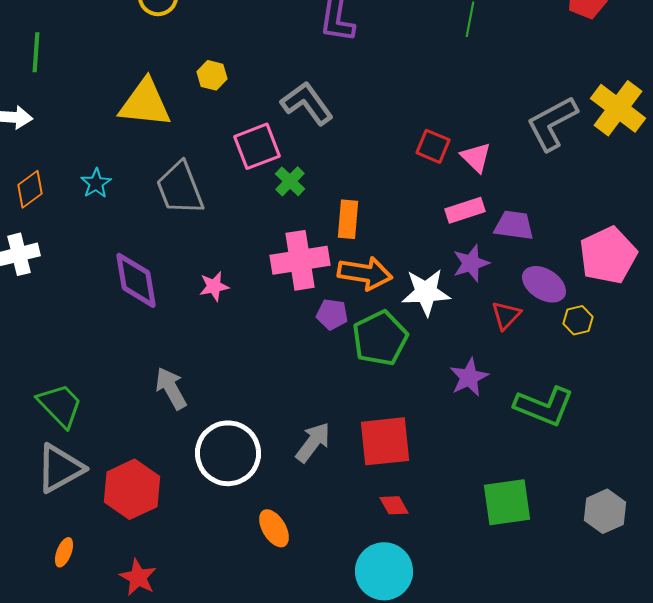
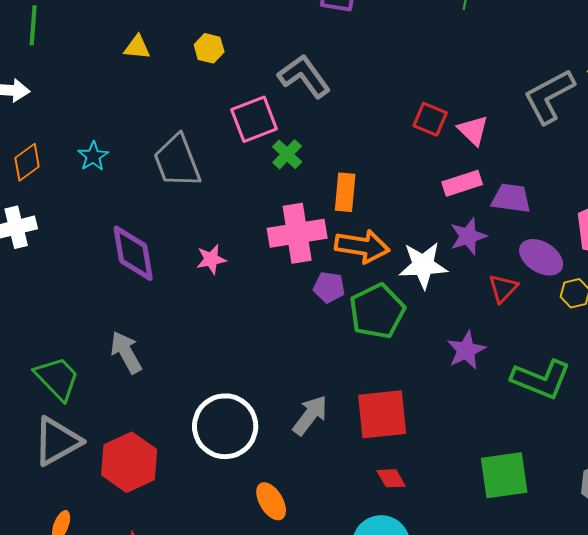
yellow triangle: (145, 103) -> (137, 47), moved, size x0.5
gray arrow: (171, 388) -> (126, 352), moved

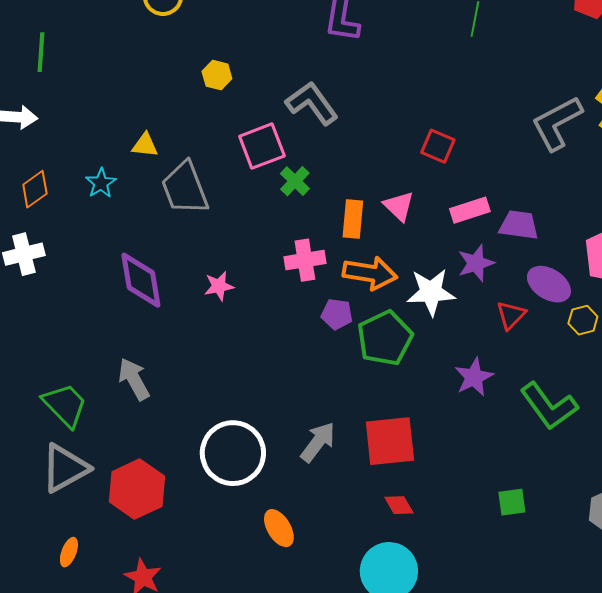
yellow triangle: (137, 47) -> (145, 145), moved
pink triangle: (473, 130) -> (399, 206), moved
pink cross: (297, 233) -> (305, 260), size x0.7
green L-shape: (541, 379) -> (549, 406), turned 32
green square: (504, 475) -> (512, 502), size x0.6

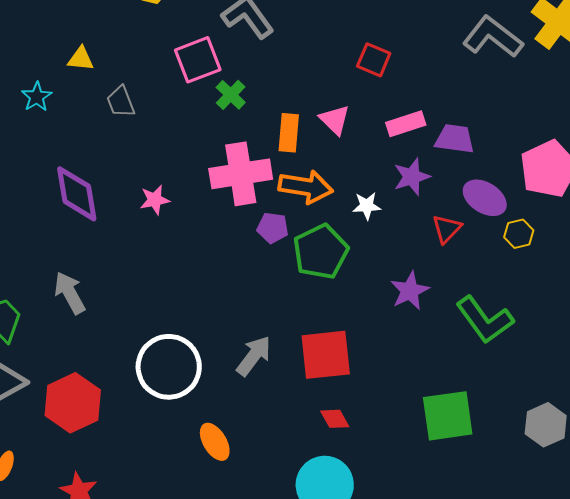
gray L-shape: (557, 123) -> (493, 37), turned 66
gray trapezoid: (185, 188) -> (121, 102), size x0.6
pink cross: (305, 260) -> (241, 174), size x1.5
white star: (431, 292) -> (367, 206), size x0.6
green square: (512, 502) -> (448, 416), size x1.8

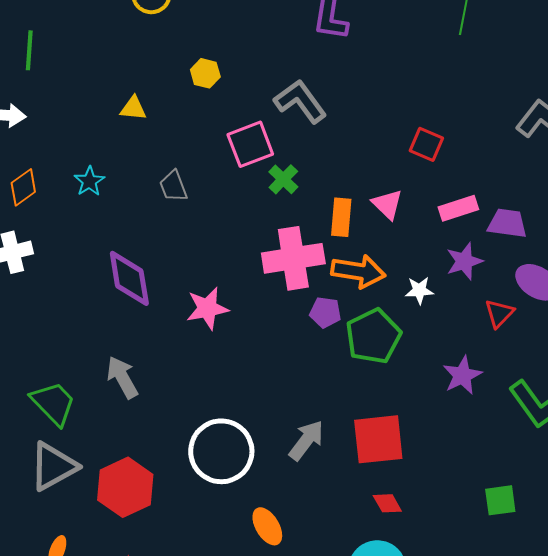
yellow triangle: (81, 59) -> (133, 108), moved
pink star: (155, 200) -> (207, 308), moved, size x1.4
green square: (448, 416) -> (500, 500), size x0.6

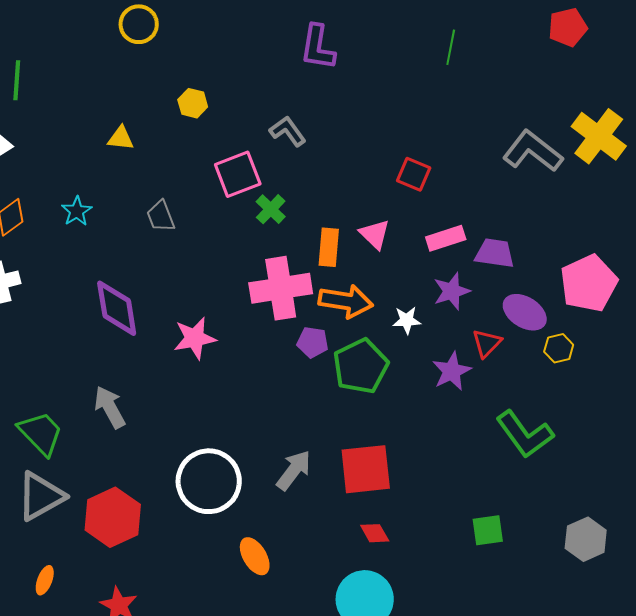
gray L-shape: (300, 101) -> (288, 131), size x0.7
purple star: (462, 375) -> (452, 371), moved

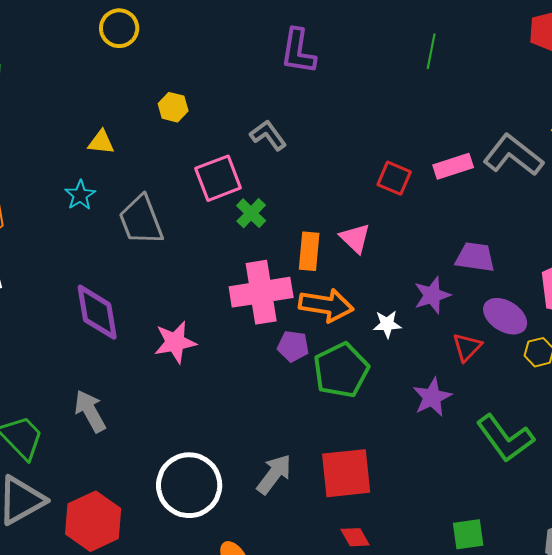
cyan star: (77, 211) -> (80, 195), moved
gray trapezoid: (161, 216) -> (141, 220), size x1.6
pink rectangle: (446, 238) -> (453, 166), moved
purple star: (452, 371) -> (432, 397), moved

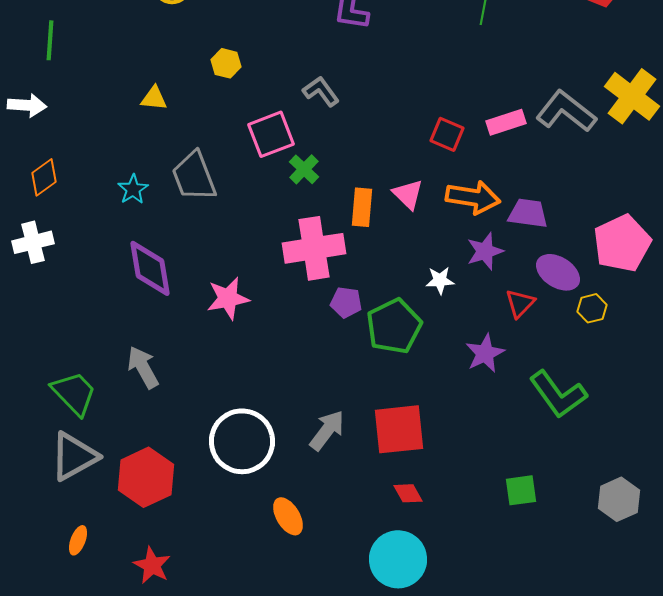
cyan star: (80, 195) -> (133, 189), moved
orange arrow: (326, 305) -> (473, 197), moved

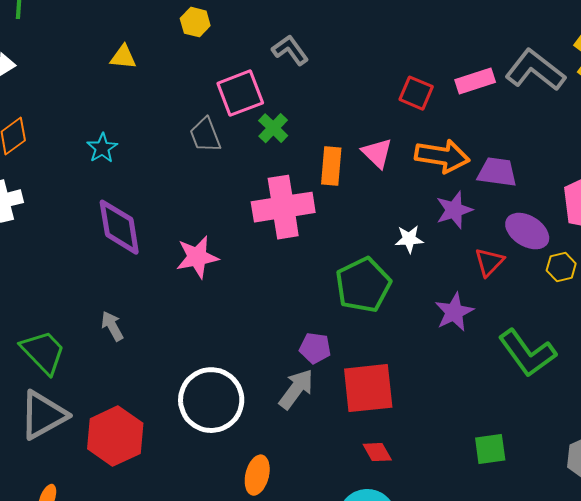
gray trapezoid: (194, 176) -> (205, 135), moved, size x0.7
purple pentagon: (346, 302) -> (315, 348), moved
gray arrow: (143, 367) -> (112, 326), size x0.7
orange ellipse: (288, 516) -> (257, 475), turned 45

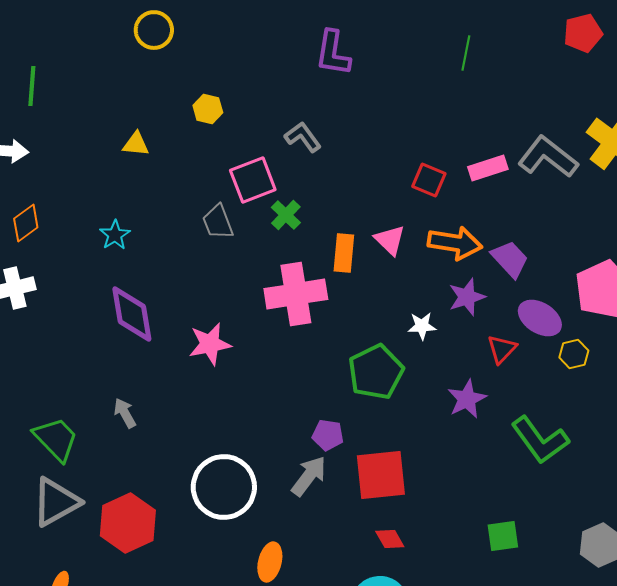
purple trapezoid: (497, 172) -> (510, 259), turned 39

